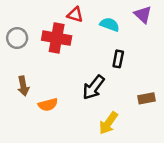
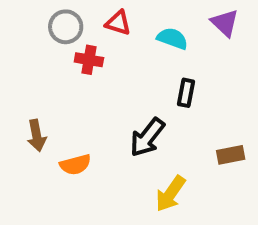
gray circle: (17, 38) -> (66, 27), moved
red cross: (57, 38) -> (89, 60), size x0.6

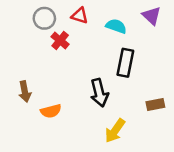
red cross: (89, 60) -> (60, 41), turned 30
black rectangle: (186, 93) -> (125, 63), size x1.5
black arrow: (147, 137) -> (99, 93), turned -52

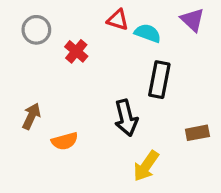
red triangle: (80, 16) -> (118, 20), moved
gray circle: (44, 18) -> (36, 30), moved
brown arrow: (25, 91) -> (31, 116), turned -144

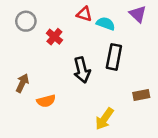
black arrow: (126, 118) -> (82, 70), moved

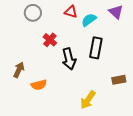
gray circle: (26, 21) -> (33, 13), moved
cyan semicircle: (106, 24) -> (89, 20), turned -56
red cross: (54, 37) -> (50, 40), moved

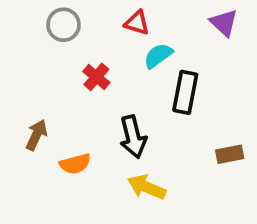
cyan semicircle: (89, 20) -> (158, 56), moved
black arrow: (69, 59) -> (133, 137), moved
yellow arrow: (88, 100) -> (147, 187), moved, turned 78

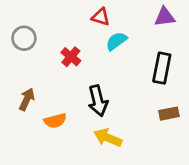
purple triangle: (224, 23) -> (165, 17), turned -50
gray circle: (64, 25) -> (24, 38), moved
black rectangle: (185, 92) -> (162, 68), moved

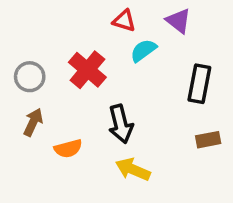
purple triangle: (165, 17) -> (178, 21), moved, turned 45
gray circle: (24, 38) -> (30, 77), moved
red cross: (71, 57) -> (87, 70), size x1.5

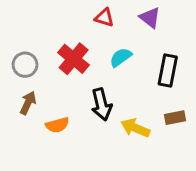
cyan semicircle: (143, 50) -> (121, 57), moved
yellow arrow: (133, 169) -> (135, 128), moved

